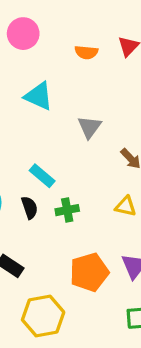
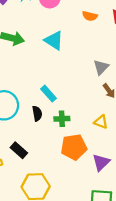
gray triangle: (90, 127) -> (101, 67), moved
orange pentagon: (89, 272) -> (74, 147), moved

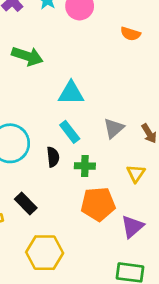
cyan triangle: (54, 40) -> (71, 93), moved, turned -36
gray triangle: (101, 67) -> (114, 128), moved
yellow triangle: (101, 122) -> (136, 173), turned 40

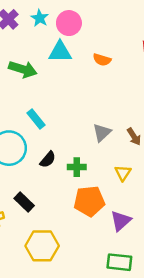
orange semicircle: (130, 34) -> (102, 60), moved
cyan triangle: (71, 93) -> (60, 52), moved
cyan rectangle: (70, 132) -> (36, 119), moved
black semicircle: (53, 157) -> (48, 160), turned 48

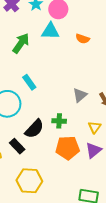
green arrow: (23, 69) -> (21, 43), turned -75
black semicircle: (48, 160) -> (34, 129), moved, size x1.5
purple triangle: (121, 221) -> (94, 150), moved

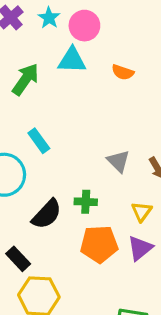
gray triangle: (80, 95) -> (118, 161), turned -35
black rectangle: (17, 146) -> (18, 259), moved

